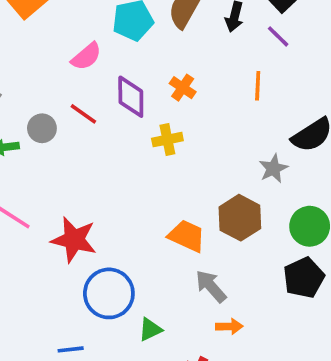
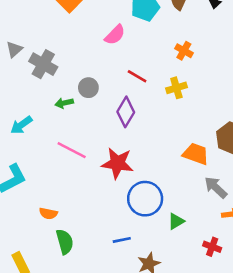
purple diamond: (131, 97) -> (126, 112), moved, turned 36
red line: (83, 114) -> (137, 76), moved

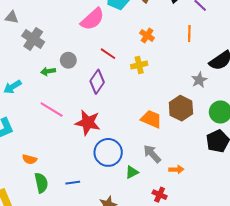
pink semicircle: (115, 35) -> (92, 19), size x1.4
gray triangle: (14, 49) -> (12, 17), moved, turned 48
gray arrow: (216, 187) -> (152, 154), moved
blue line: (122, 240) -> (73, 183), moved

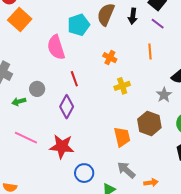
pink semicircle: (92, 19) -> (56, 47), turned 120
red line: (108, 54) -> (74, 79), turned 42
yellow cross: (139, 65) -> (122, 86), moved
orange trapezoid: (151, 119) -> (122, 137), turned 60
blue circle: (108, 152) -> (84, 173), size x0.7

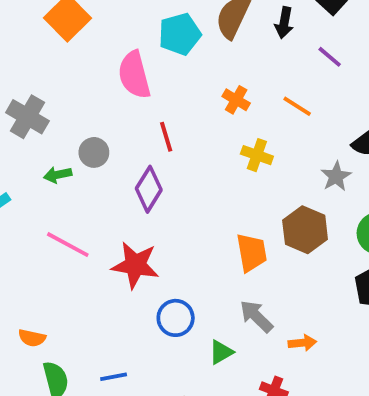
purple line: (158, 24) -> (330, 57), moved
orange line: (150, 51) -> (297, 106), moved, turned -56
yellow cross: (122, 86) -> (257, 155), turned 35

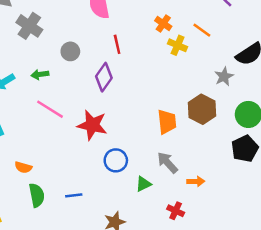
yellow cross: (257, 155) -> (178, 45), moved
green arrow: (58, 175) -> (40, 74), moved

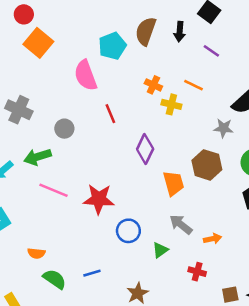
green arrow: (40, 74) -> (38, 157), size x1.5
gray star: (224, 76) -> (223, 128), turned -30
purple diamond: (104, 77) -> (145, 149), moved
green semicircle: (37, 195) -> (55, 279), turned -35

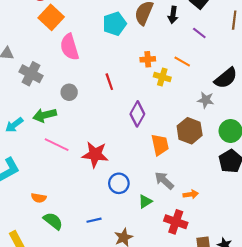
pink semicircle: (86, 75) -> (70, 47), moved
orange cross: (153, 85) -> (148, 59), turned -32
red cross: (197, 272) -> (176, 222), size x1.5
blue line: (92, 273) -> (94, 220), moved

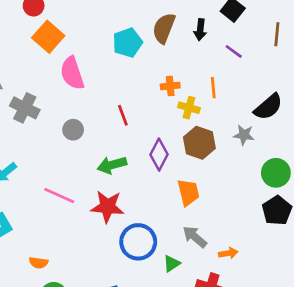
orange line: (182, 62) -> (213, 88), turned 56
green arrow: (45, 115) -> (112, 165), moved
brown hexagon: (190, 131) -> (199, 143), moved
blue circle: (119, 183) -> (138, 242), size x1.4

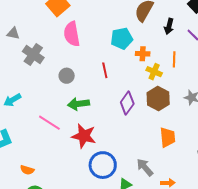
black arrow: (200, 30) -> (169, 26), moved
cyan pentagon: (127, 43) -> (122, 38), moved
green arrow: (112, 165) -> (79, 104), moved
orange trapezoid: (188, 192) -> (168, 137), moved

